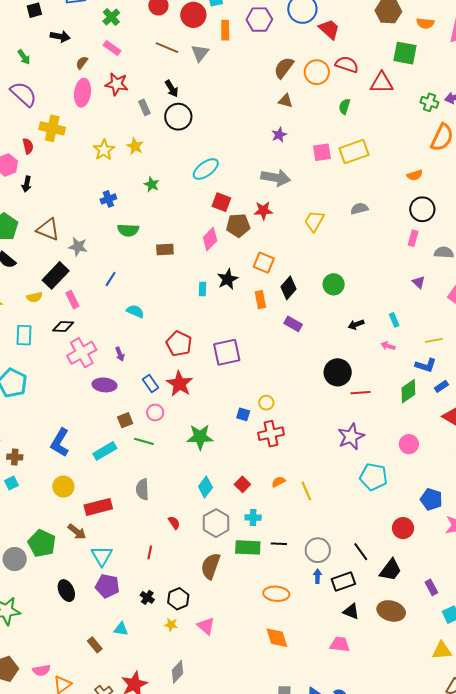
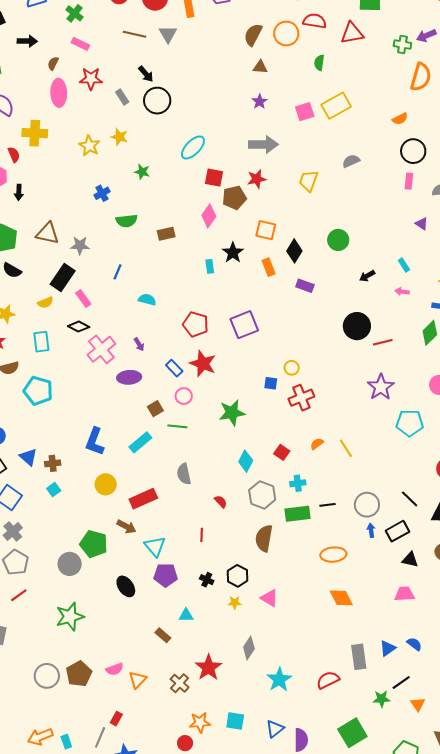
black diamond: (63, 327) -> (79, 327), turned 35

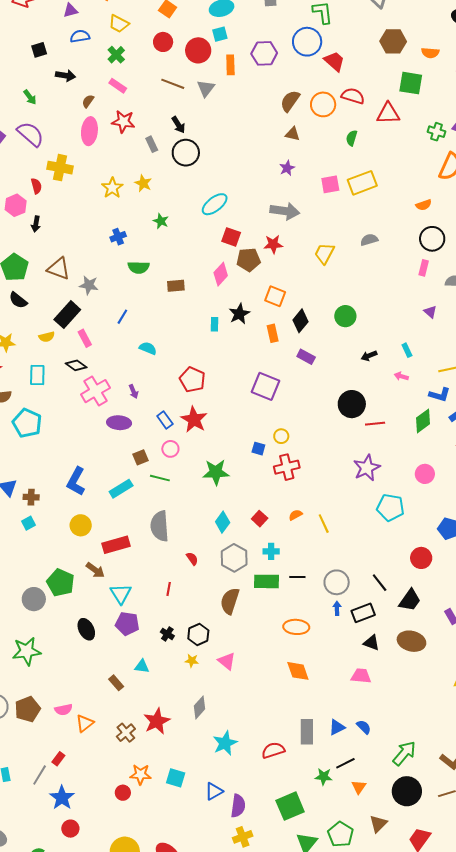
purple square: (244, 325) -> (265, 386), moved, turned 36
gray semicircle: (184, 474) -> (160, 526), size x1.4

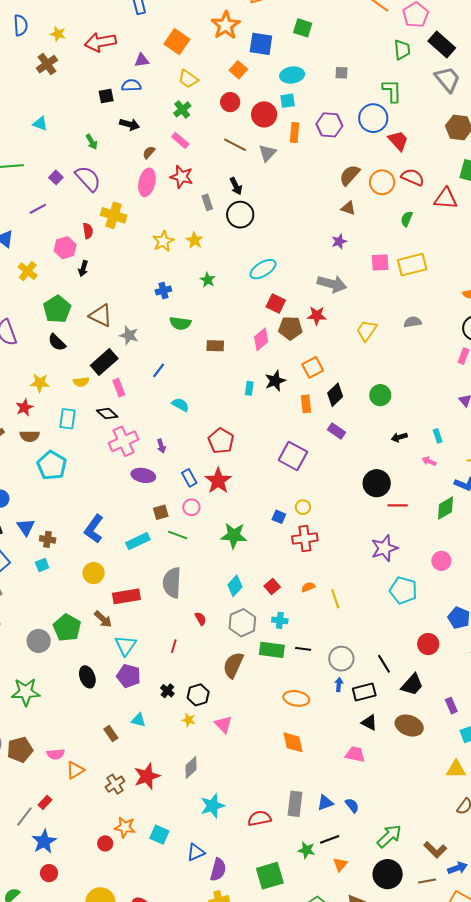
blue semicircle: (80, 36) -> (131, 85), moved
orange square: (275, 296) -> (313, 367), turned 35

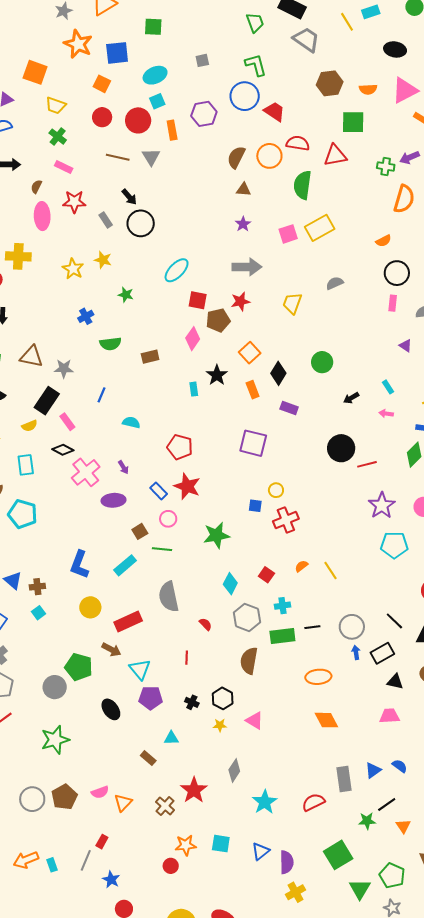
green semicircle: (407, 219) -> (303, 185), size x1.8
purple star: (384, 548) -> (382, 505), moved
blue star: (44, 841) -> (111, 880), size x0.7

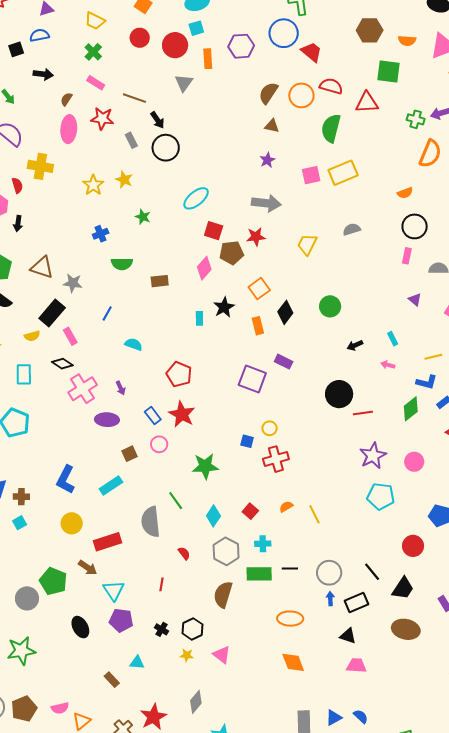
brown line: (118, 157) -> (134, 98), moved
purple rectangle: (289, 408) -> (284, 362), moved
green line: (162, 549) -> (176, 501), moved, turned 42
black triangle: (395, 682) -> (348, 636), moved

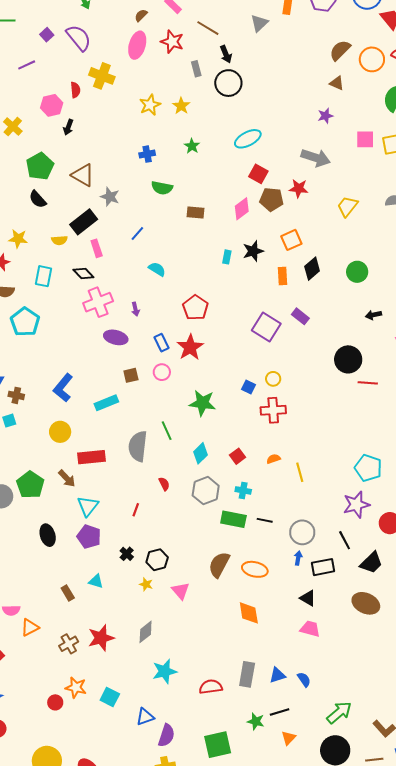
purple star: (373, 456) -> (356, 505), moved
brown semicircle: (223, 595) -> (219, 565), moved

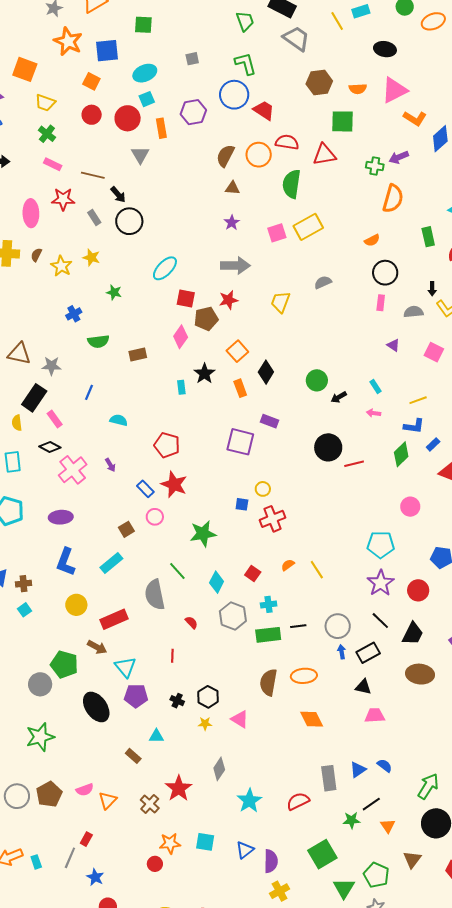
brown semicircle: (141, 15) -> (36, 255), moved
yellow semicircle: (59, 240) -> (17, 423), turned 105
green circle: (357, 272) -> (317, 380), moved
purple ellipse: (116, 337) -> (61, 517), moved
black ellipse: (48, 535) -> (96, 707), size x1.4

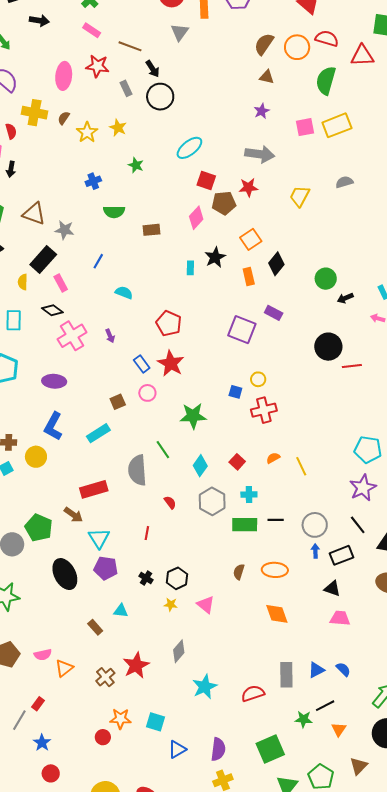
yellow circle: (76, 605) -> (36, 457), moved
brown semicircle: (268, 682) -> (239, 572), size x0.6
blue triangle: (245, 850) -> (177, 749), moved

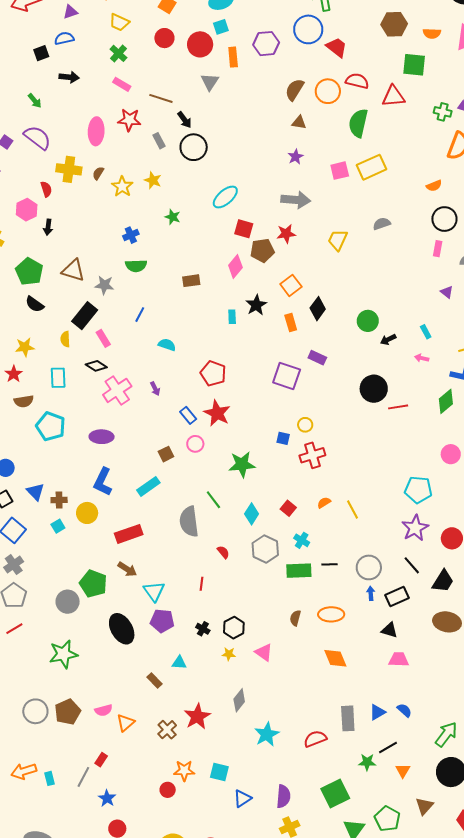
green semicircle: (114, 212) -> (136, 266), moved
red rectangle: (94, 489) -> (129, 534), moved
cyan cross: (249, 495) -> (302, 540), turned 35

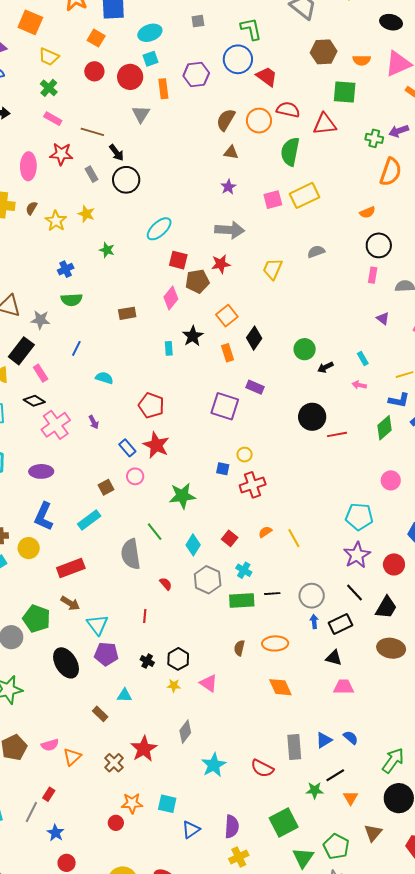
red semicircle: (315, 739) -> (262, 768), turned -130

